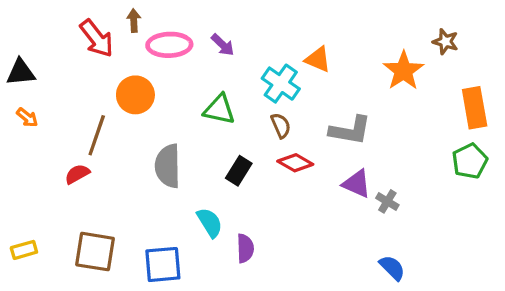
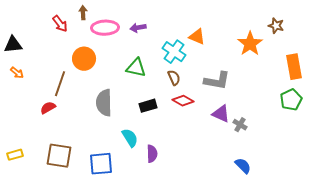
red arrow: (97, 38) -> (60, 24), size x0.7
purple arrow: (223, 45) -> (138, 28), turned 126
black rectangle: (239, 171) -> (148, 106), turned 42

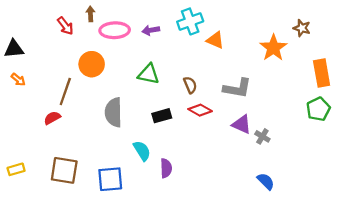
cyan cross: (174, 52) -> (190, 21), moved, turned 35

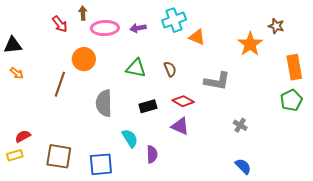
brown semicircle: (190, 85) -> (170, 69), moved
red semicircle: (52, 118) -> (23, 136), moved
purple triangle: (242, 124) -> (180, 126), moved

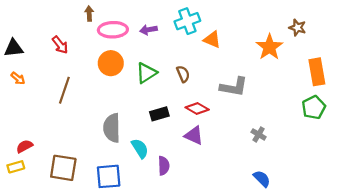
red arrow: (60, 24) -> (60, 45), moved
orange circle: (84, 59) -> (111, 63), moved
green triangle: (136, 68) -> (146, 73), turned -45
gray semicircle: (104, 103) -> (112, 128), moved

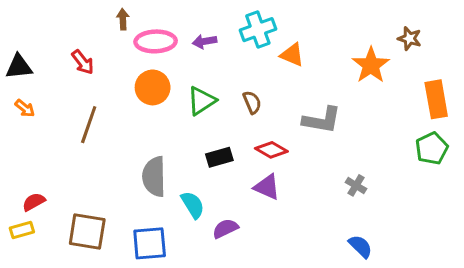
purple semicircle: (164, 166) -> (225, 229), turned -114

